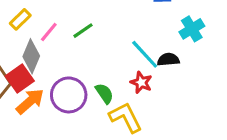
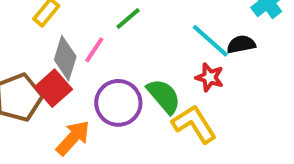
pink line: (49, 32) -> (94, 50), moved
green semicircle: (104, 93) -> (164, 96), size x1.4
orange arrow: (30, 101) -> (73, 138), moved

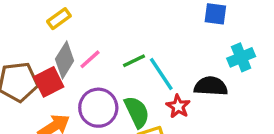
green line: (128, 19) -> (134, 61), moved
cyan line: (210, 41) -> (161, 74), moved
black semicircle: (241, 44) -> (211, 86), size x1.4

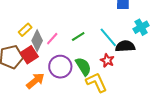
yellow rectangle: (59, 19) -> (25, 30), moved
cyan line: (161, 74) -> (108, 37), moved

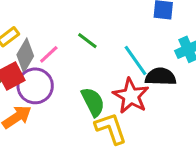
green line: (78, 36) -> (87, 41), moved, turned 64
red star: (107, 60) -> (131, 96), size x1.6
purple circle: (60, 67) -> (35, 86), moved

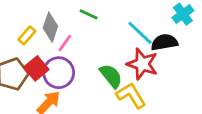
green line: (87, 41) -> (89, 14), moved
gray diamond: (25, 55) -> (50, 27), moved

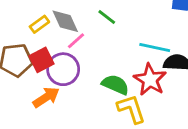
gray diamond: (50, 27) -> (65, 21), turned -56
cyan line: (140, 33) -> (155, 48), turned -44
green semicircle: (111, 76) -> (115, 85), turned -40

